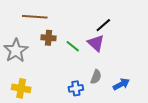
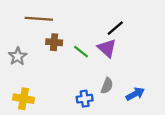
gray star: (16, 50) -> (18, 56), size x0.7

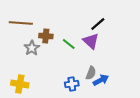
brown line: (39, 19) -> (21, 23), moved
gray star: (18, 56) -> (32, 48), moved
blue arrow: (135, 94) -> (101, 80), moved

